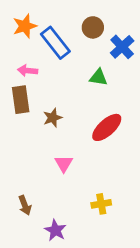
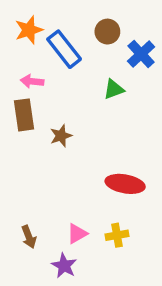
green triangle: (98, 77) -> (114, 89), turned -30
red ellipse: (107, 127) -> (125, 184), moved, turned 52
pink triangle: (64, 164) -> (77, 234), moved, turned 30

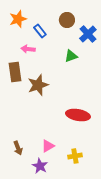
blue rectangle: (64, 49) -> (40, 31), size x0.6
pink arrow: (32, 81) -> (28, 49), moved
brown star: (61, 136) -> (38, 85), size x1.5
yellow cross: (117, 235) -> (75, 156), moved

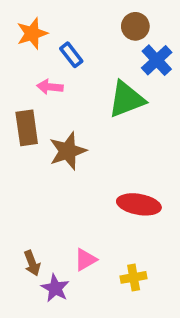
brown circle: (67, 20) -> (135, 26), moved
green triangle: (71, 56) -> (126, 99), size x1.6
purple star: (40, 166) -> (55, 288), moved

